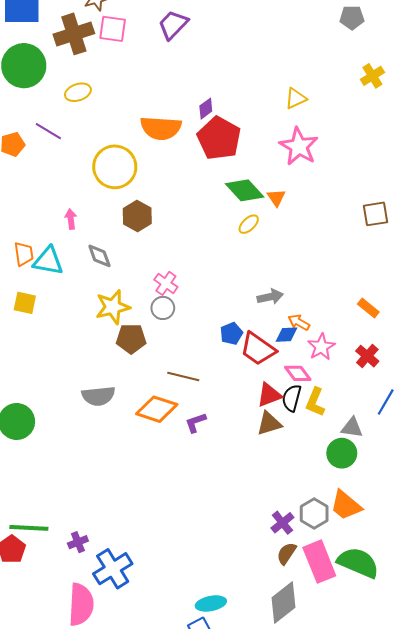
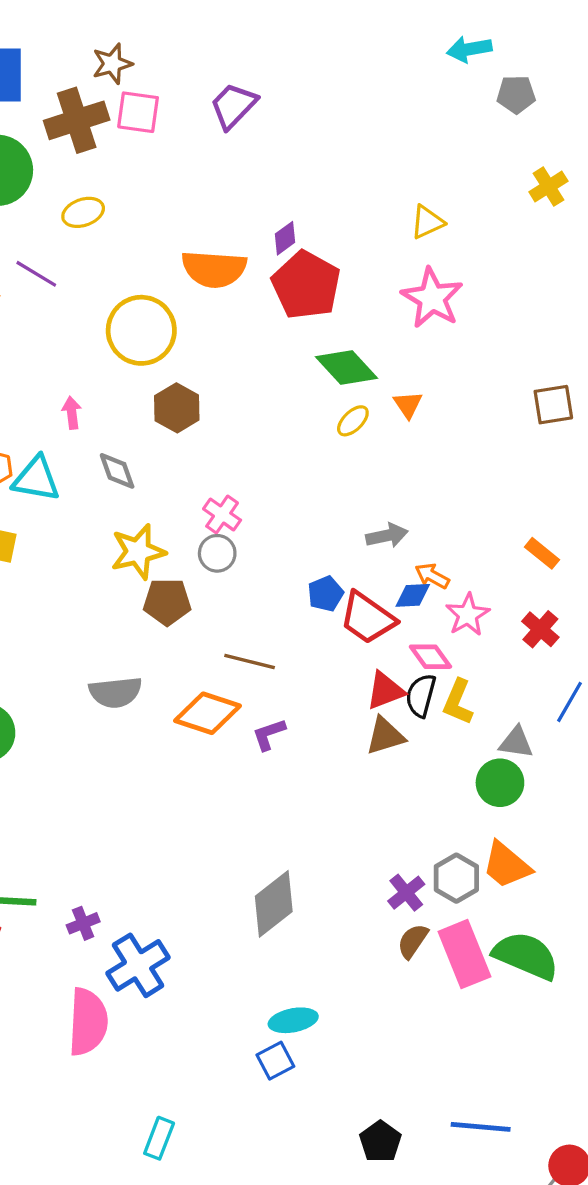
orange triangle: (276, 198) -> (408, 405), moved
gray diamond: (283, 602) -> (274, 904), moved

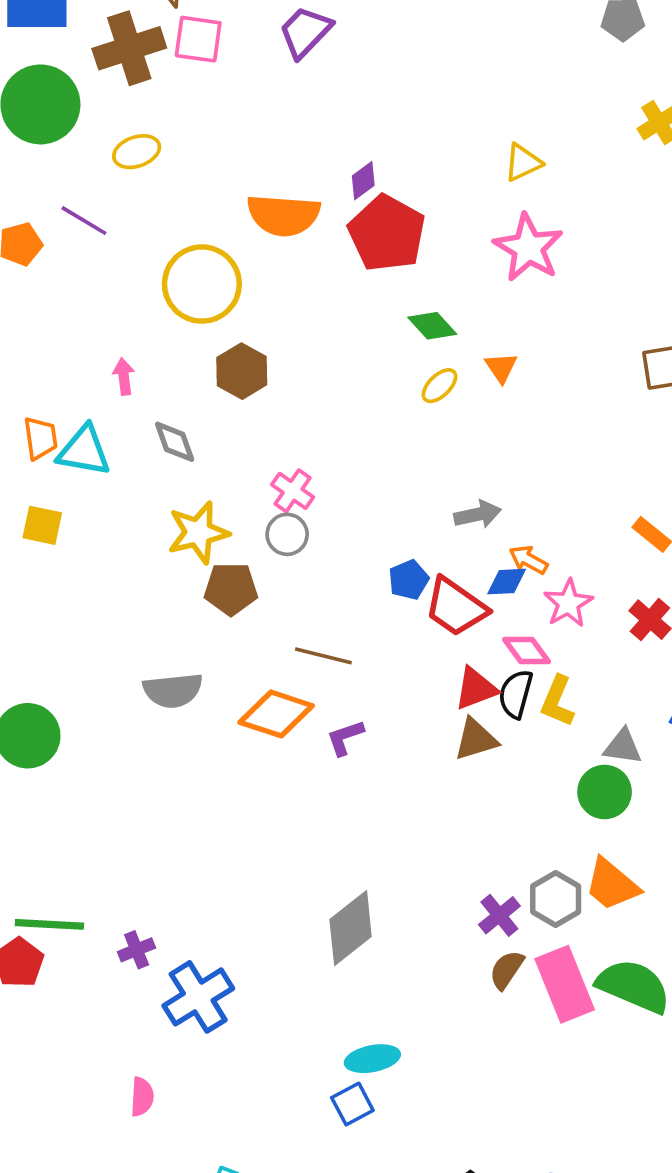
green diamond: (346, 367) -> (432, 326), size x0.7
pink semicircle: (88, 1022) -> (142, 1097), moved, size x0.5

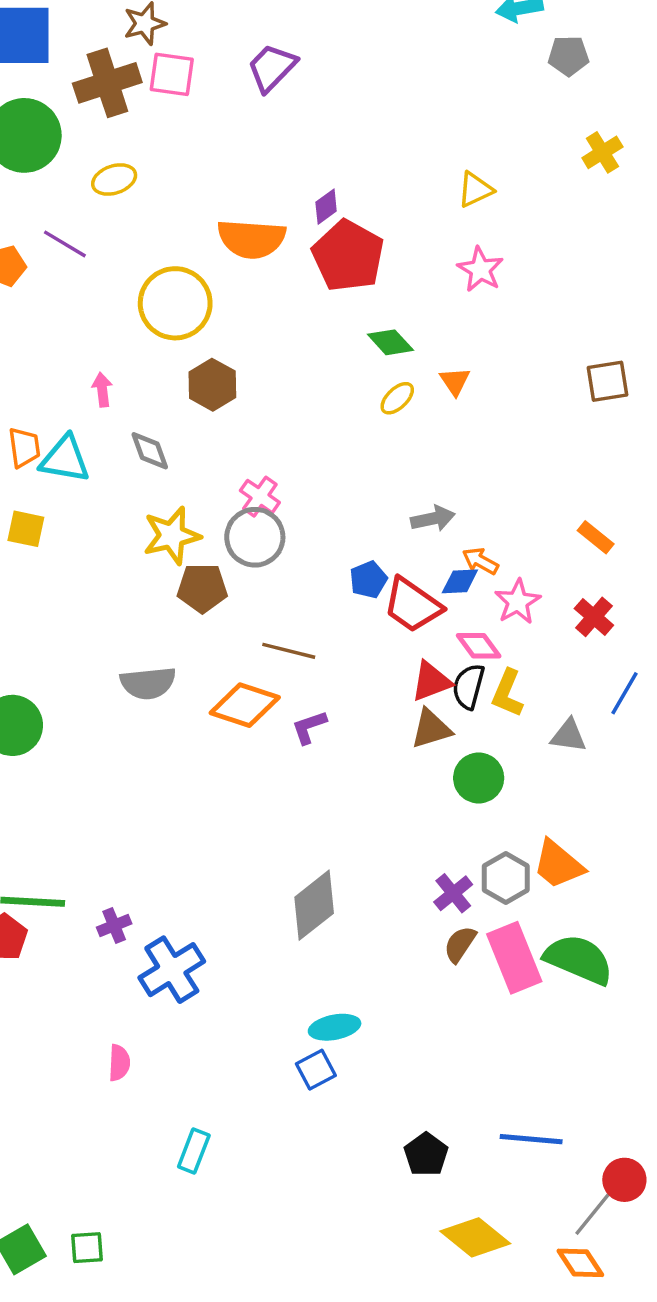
pink star: (528, 248) -> (480, 269), size x0.7
gray circle: (287, 534) -> (255, 537), size x1.5
green circle: (605, 792) -> (479, 778), moved

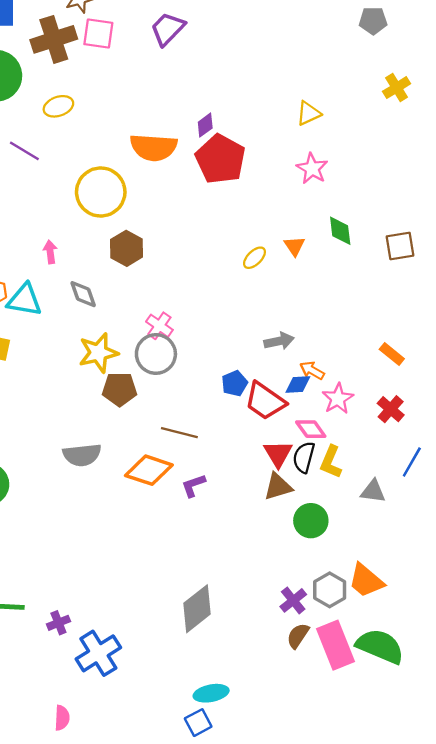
green diamond: (390, 342) -> (340, 231), moved, turned 36
red triangle: (431, 681) -> (278, 454), turned -40

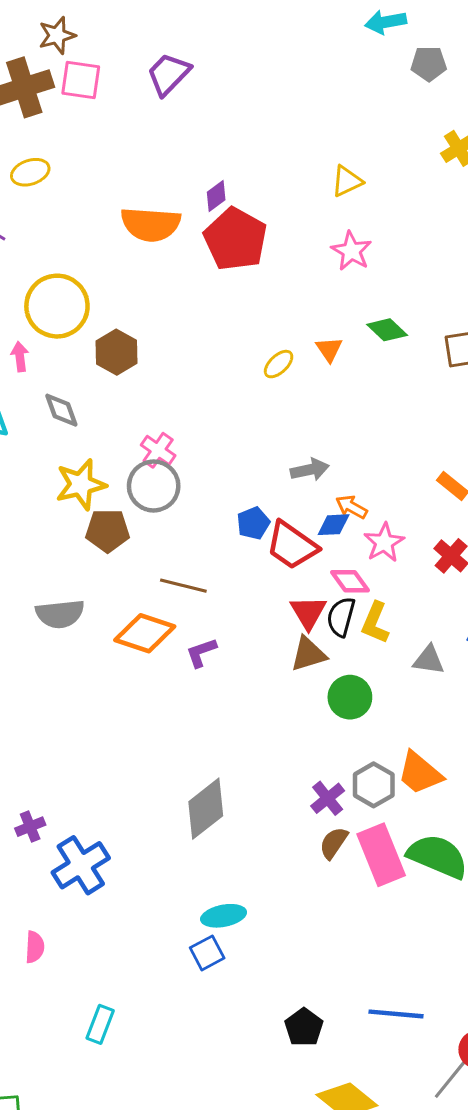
yellow circle: (101, 192) -> (57, 306), moved
green diamond: (340, 231) -> (387, 330), turned -40

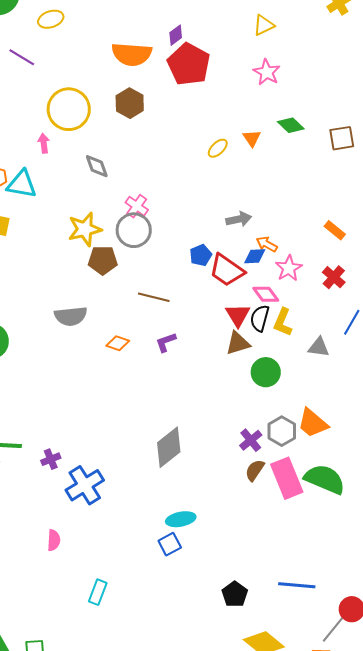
brown hexagon: (116, 352) -> (130, 103), moved
gray diamond: (61, 410) -> (97, 166), moved
orange diamond: (145, 633) -> (118, 343), moved, size x0.6

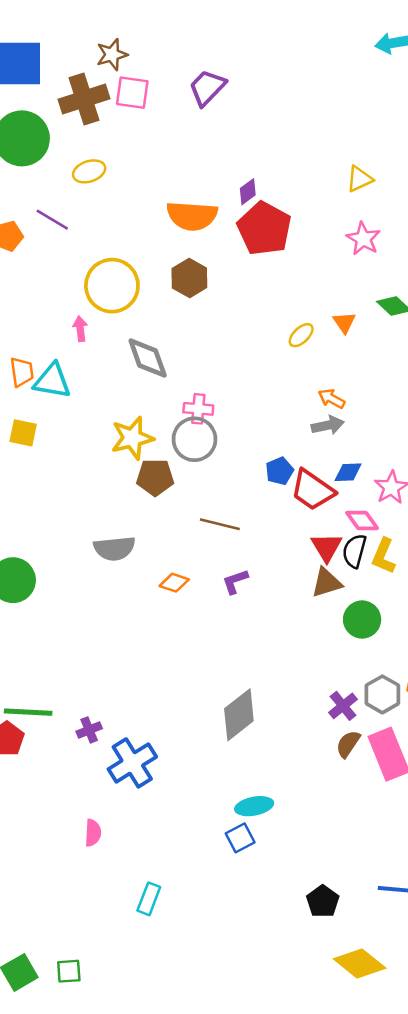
gray diamond: (97, 166) -> (148, 358), size x1.4
pink cross: (137, 206) -> (198, 409), turned -30
orange arrow: (267, 244) -> (332, 399), moved

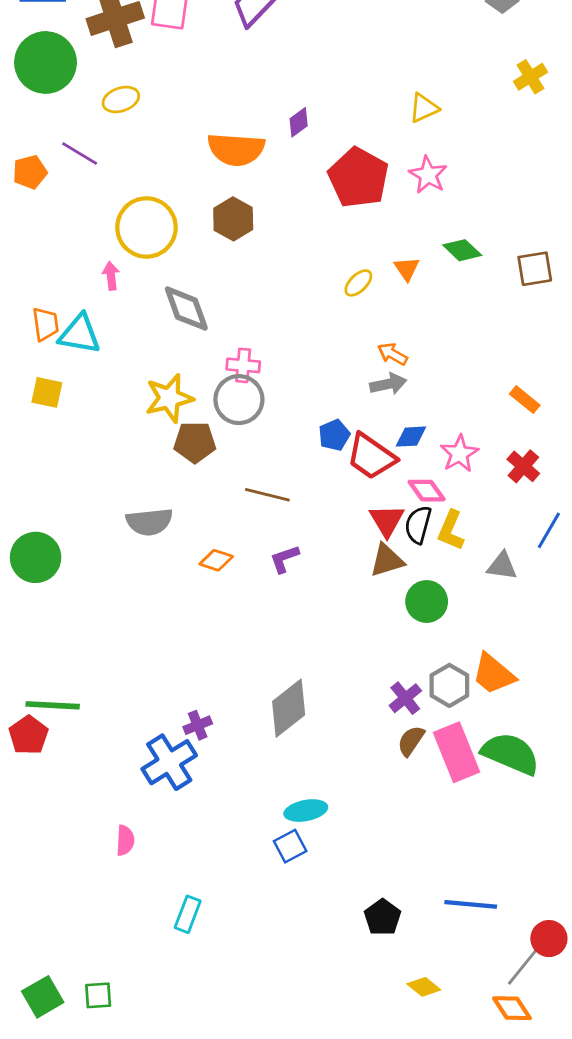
red pentagon: (264, 229) -> (358, 178), moved
purple cross: (89, 730) -> (198, 725), moved
yellow diamond: (360, 964) -> (424, 987), size x0.6

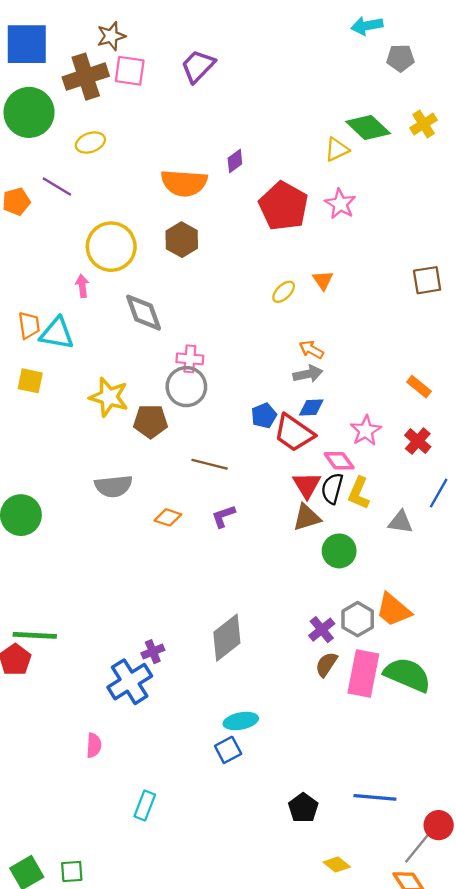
green diamond: (462, 250) -> (368, 127), moved, size x1.4
yellow star: (169, 398) -> (109, 397), moved, turned 30
blue diamond: (411, 437) -> (311, 407), moved
pink rectangle: (456, 752) -> (363, 674), turned 33

